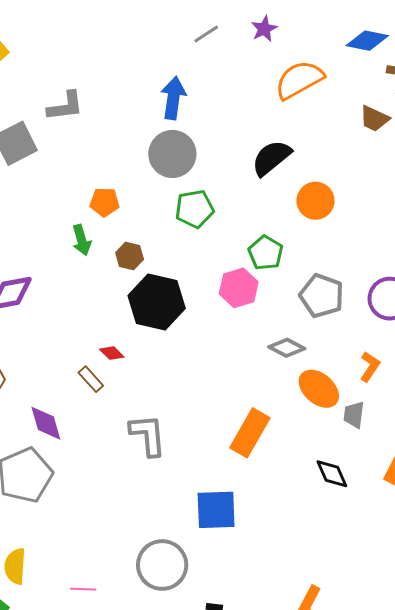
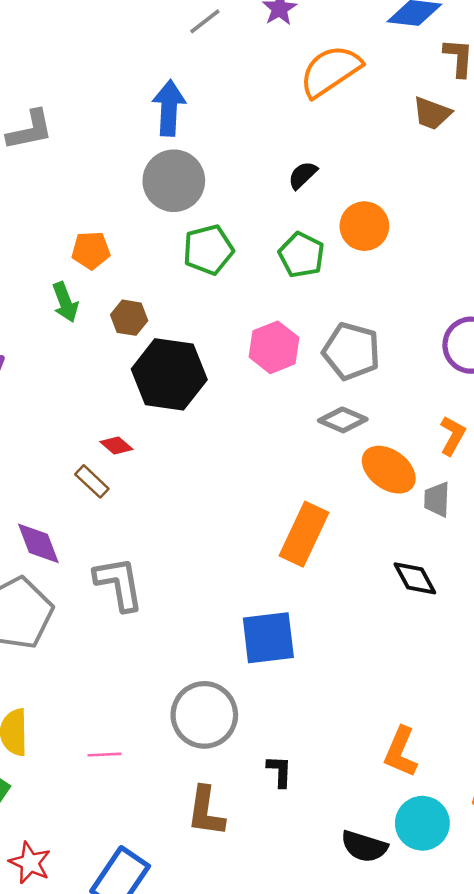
black semicircle: (271, 158) -> (303, 175), size x0.6
green pentagon: (266, 253) -> (301, 255), moved
gray pentagon: (322, 296) -> (351, 351), moved
gray L-shape: (148, 435) -> (119, 584), moved

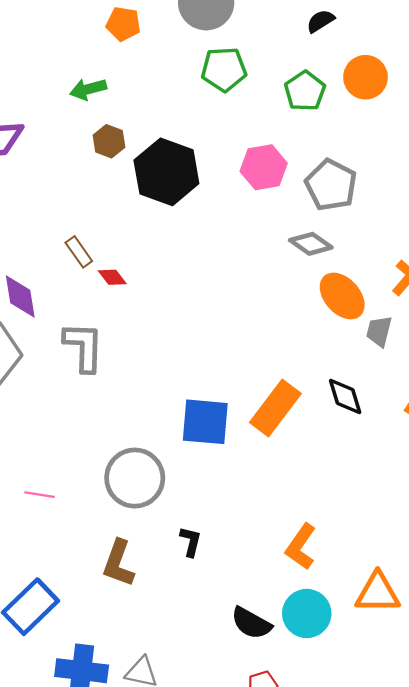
orange pentagon: (91, 250) -> (123, 24), moved
green arrow: (65, 302) -> (88, 89), turned 84
brown hexagon: (129, 318) -> (109, 141), moved
red diamond: (116, 445) -> (112, 277), moved
orange rectangle: (304, 534) -> (275, 408), moved

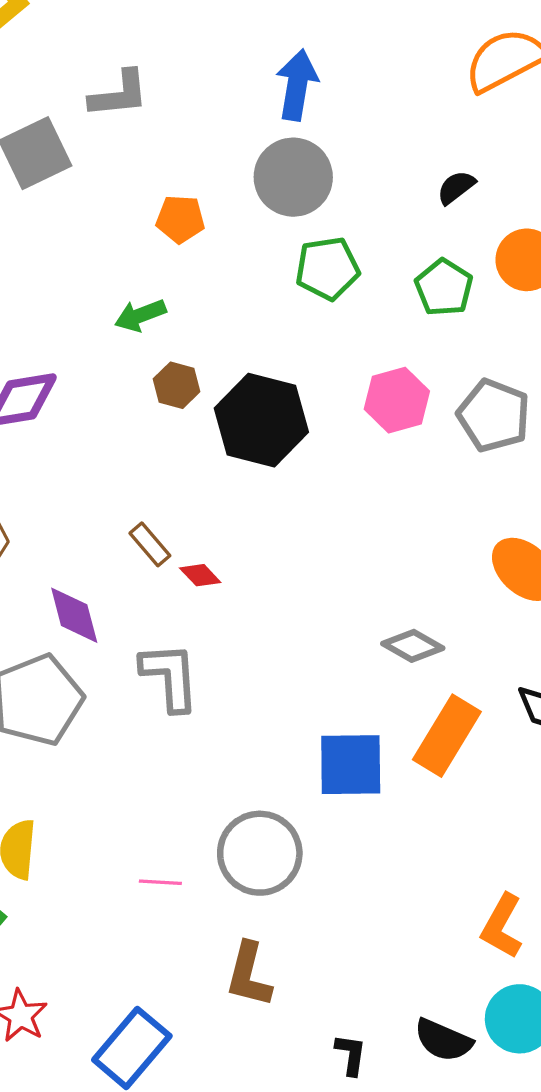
gray diamond: (311, 244) -> (413, 646), moved
pink line: (40, 495) -> (160, 882), moved
black L-shape: (191, 541) -> (351, 1055), moved

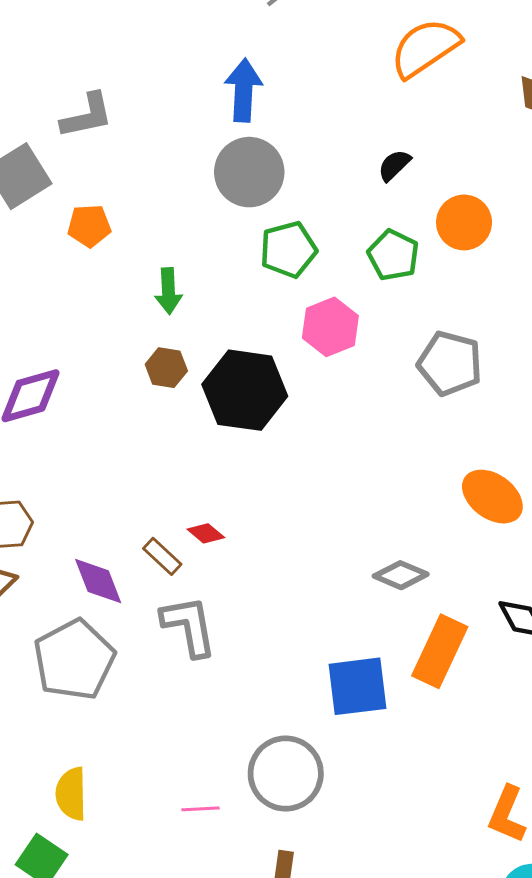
orange pentagon: (180, 219) -> (89, 226), moved
green arrow: (140, 315) -> (168, 291), moved, turned -66
pink hexagon: (397, 400) -> (330, 327), moved
brown rectangle: (150, 544) -> (162, 556), moved

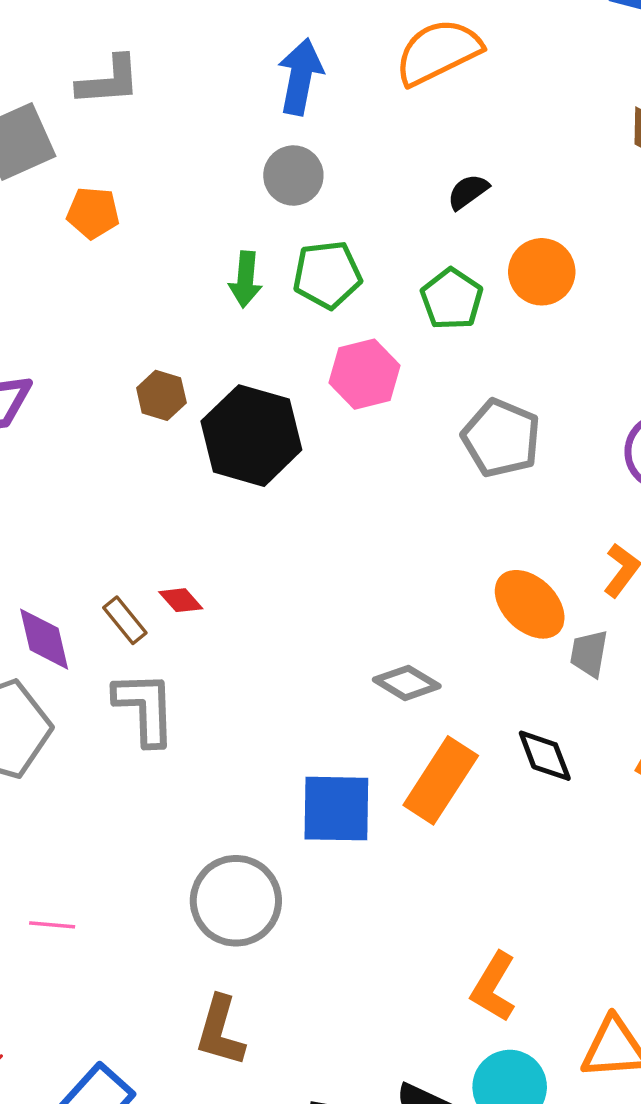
orange semicircle: (425, 48) -> (438, 52), moved
gray circle: (249, 172) -> (293, 175), size x0.7
green arrow: (168, 291) -> (245, 279), moved
pink line: (201, 809) -> (52, 925), moved

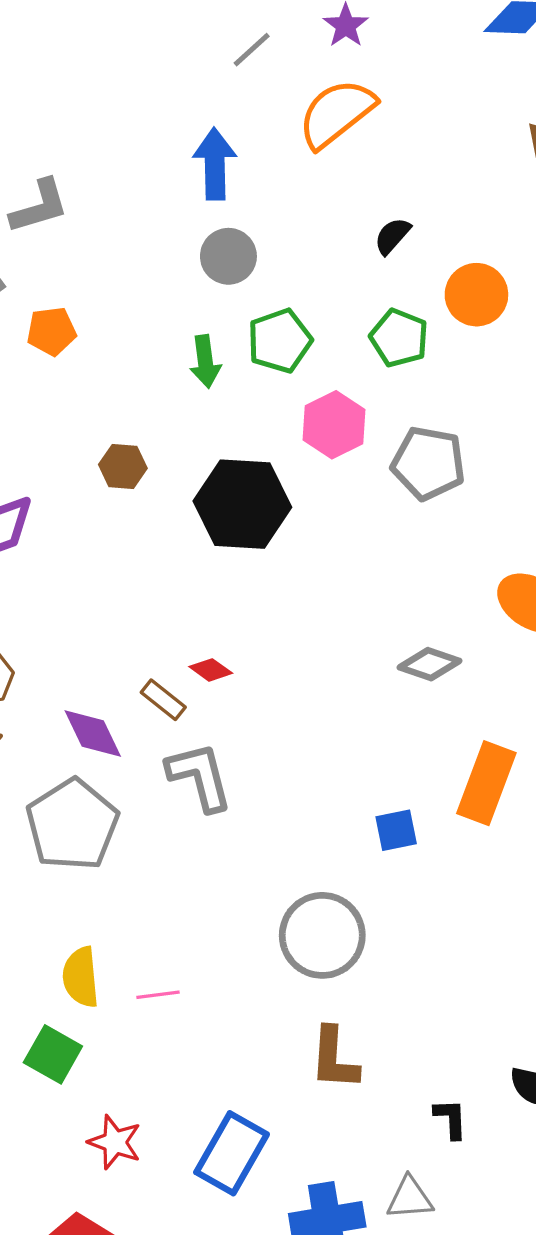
brown hexagon: (161, 395) -> (123, 466), moved
gray pentagon: (501, 438) -> (428, 463), moved
gray diamond: (407, 683) -> (429, 664), moved
blue square: (336, 809) -> (396, 830), size x0.6

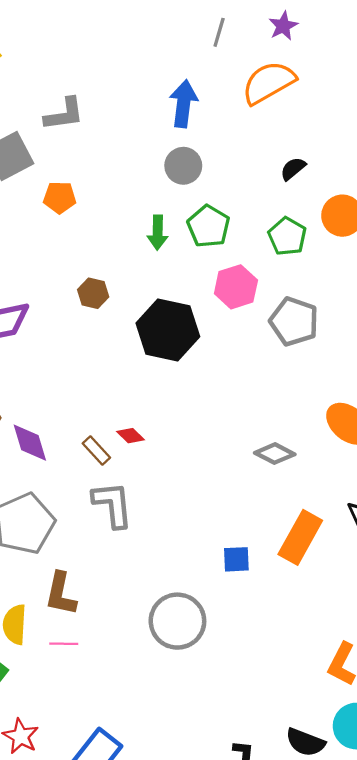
gray line: (252, 50) -> (219, 32), turned -40
green pentagon: (280, 341) -> (208, 226), turned -30
purple diamond: (93, 733) -> (30, 443), moved
brown L-shape: (334, 1059) -> (61, 594), moved

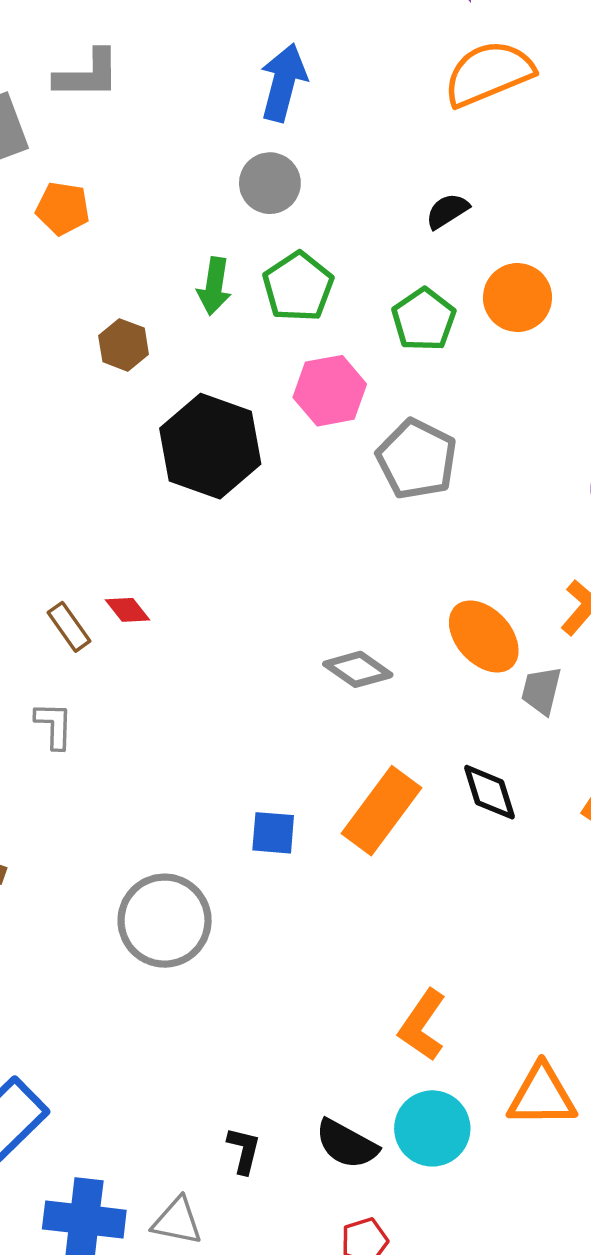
orange semicircle: (269, 83) -> (489, 73), moved
brown hexagon: (93, 293) -> (124, 345), moved
gray L-shape: (113, 505) -> (54, 725), moved, size x0.6

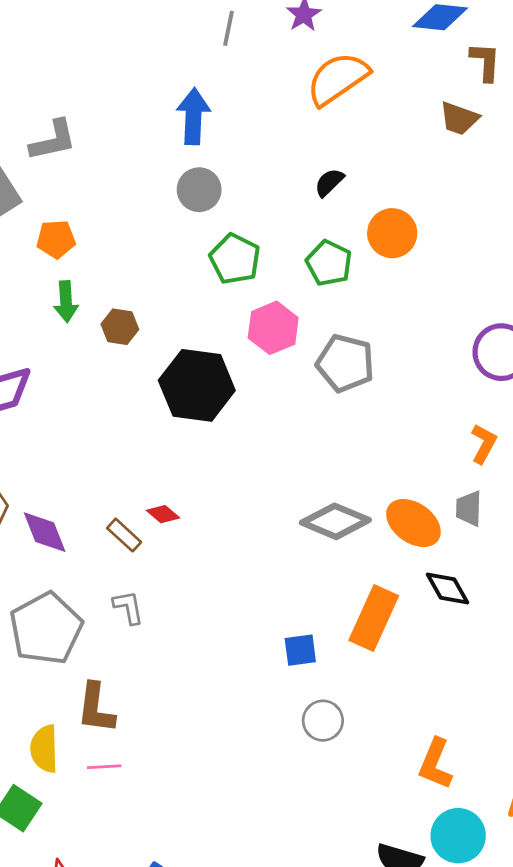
green arrow: (214, 286) -> (66, 302), moved
orange ellipse: (484, 636) -> (413, 523), moved
gray diamond: (358, 669) -> (335, 521), size x1.4
gray circle: (165, 921) -> (323, 721), moved, size x0.6

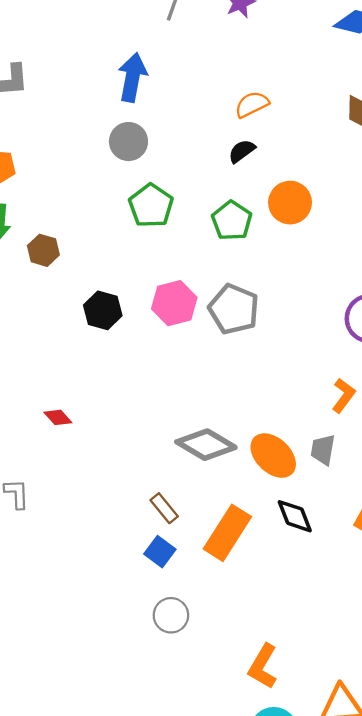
orange semicircle: (338, 79) -> (252, 104), moved, size x0.6
pink hexagon: (273, 328) -> (174, 303), moved
black hexagon: (197, 385) -> (103, 310), size x0.6
brown rectangle: (124, 535) -> (164, 508), moved
blue square: (300, 650) -> (160, 552), turned 36

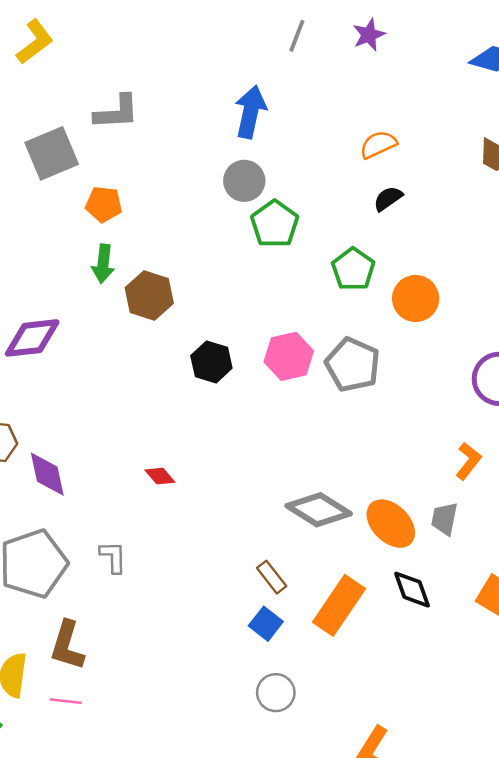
black semicircle: (242, 151) -> (388, 199), moved
orange circle: (290, 203) -> (416, 298), moved
green pentagon: (151, 206) -> (275, 224), moved
brown hexagon: (43, 250) -> (149, 296), size x1.4

